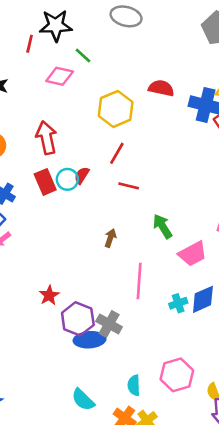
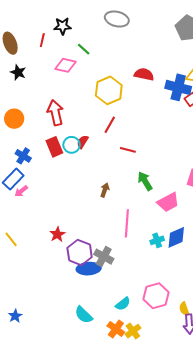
black star: (56, 25) -> (62, 26), size x0.7
red line: (129, 186) -> (128, 150), moved
cyan semicircle: (134, 385) -> (123, 304), turned -126

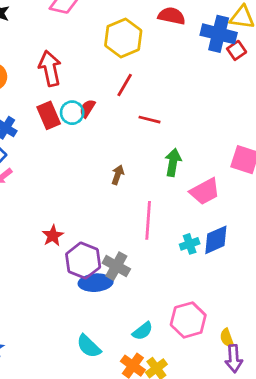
green arrow: (145, 181) -> (173, 162), turned 42

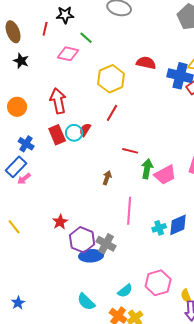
red line: (149, 120) -> (130, 151), moved
pink trapezoid: (205, 191) -> (165, 175), moved

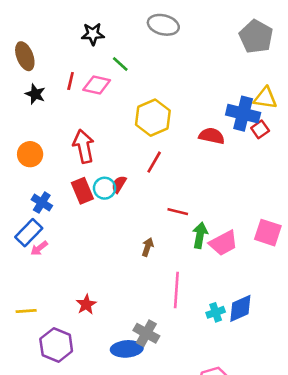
red line: (45, 29) -> (71, 81), moved
red semicircle: (146, 63) -> (212, 136), moved
yellow line: (14, 227) -> (26, 311), turned -56
purple hexagon: (82, 240) -> (56, 345), moved

